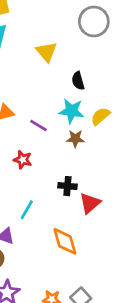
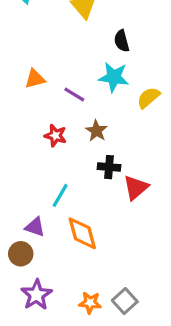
yellow semicircle: (100, 116) -> (148, 98), moved
brown star: (75, 139) -> (96, 131), moved, turned 30
orange diamond: (65, 241) -> (82, 233), moved

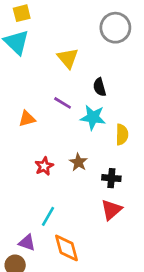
purple line: (74, 95) -> (63, 103), moved
yellow semicircle: (148, 98) -> (122, 135), turned 132
red star: (55, 136) -> (44, 166), turned 30
black cross: (109, 167) -> (111, 178), moved

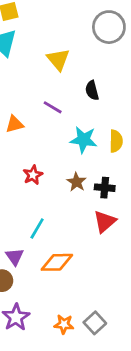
cyan star: (93, 117) -> (84, 140), moved
brown star: (78, 162) -> (77, 182), moved
purple triangle: (27, 243) -> (15, 257), turned 36
orange diamond: (67, 248) -> (57, 262), turned -76

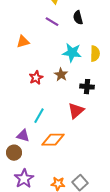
purple line: (53, 107) -> (52, 22), moved
brown star: (77, 182) -> (61, 75), moved
red triangle: (105, 221) -> (76, 111), moved
purple triangle: (15, 257) -> (23, 136), turned -40

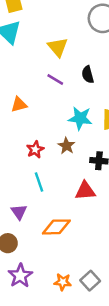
red triangle: (76, 111) -> (85, 191), turned 36
cyan line: (39, 116) -> (39, 182), moved, turned -49
purple triangle: (23, 136) -> (19, 212), moved, turned 40

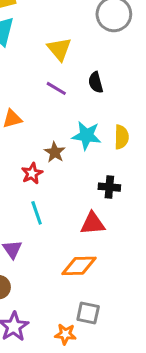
brown star: (66, 146) -> (55, 152), moved
orange diamond: (56, 227) -> (79, 266), moved
gray square: (90, 281) -> (88, 313), moved, turned -36

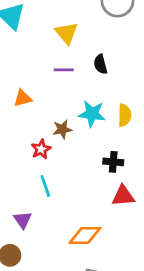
purple line: (56, 88) -> (64, 70), turned -30
brown star: (55, 152) -> (62, 129), turned 30
red triangle: (93, 223) -> (123, 196), moved

